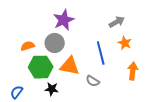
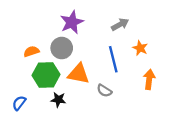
gray arrow: (117, 22) -> (120, 24), moved

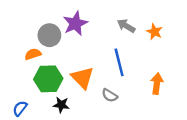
gray arrow: (120, 24) -> (126, 26), turned -120
gray circle: (62, 48) -> (49, 35), moved
orange star: (140, 48) -> (154, 32), moved
orange triangle: (79, 74) -> (82, 78), turned 35

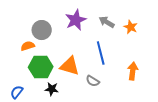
purple star: (75, 23) -> (76, 20), moved
orange triangle: (82, 78) -> (70, 66), turned -30

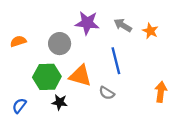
purple star: (76, 20) -> (87, 23), turned 30
gray circle: (42, 30) -> (60, 44), moved
orange semicircle: (28, 46) -> (18, 41), moved
orange arrow: (133, 71) -> (161, 92), moved

